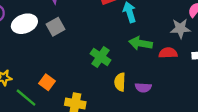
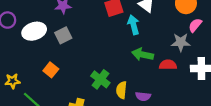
green cross: (100, 57) -> (100, 79), moved
orange square: (47, 82) -> (51, 70), moved

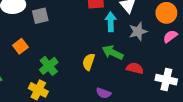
gray star: (181, 42) -> (138, 31), moved, turned -30
green cross: (100, 79) -> (49, 66), moved
yellow semicircle: (121, 90) -> (89, 62), moved

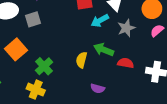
cyan arrow: (111, 22) -> (100, 21), turned -114
orange square: (20, 46) -> (16, 49), size x1.5

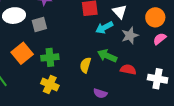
green cross: (44, 66) -> (50, 57), moved, turned 36
yellow cross: (36, 90) -> (50, 84), moved

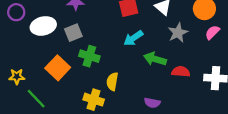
cyan arrow: (104, 27) -> (133, 38), moved
green cross: (50, 57) -> (89, 56), moved, turned 30
yellow semicircle: (85, 65) -> (112, 82), moved

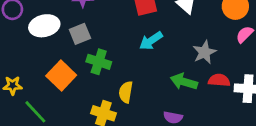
gray star: (178, 33) -> (204, 52), moved
green arrow: (155, 59) -> (184, 82), moved
red semicircle: (181, 72) -> (219, 80), moved

